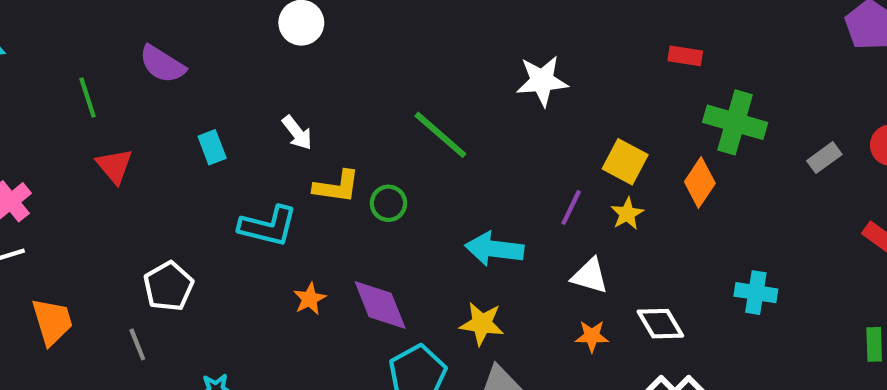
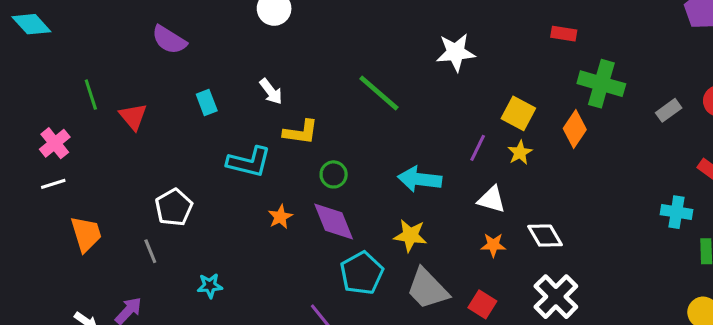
green line: (88, 97) -> (91, 95), moved
green circle: (388, 203) -> (334, 174), moved
cyan cross: (756, 293) -> (676, 212), moved

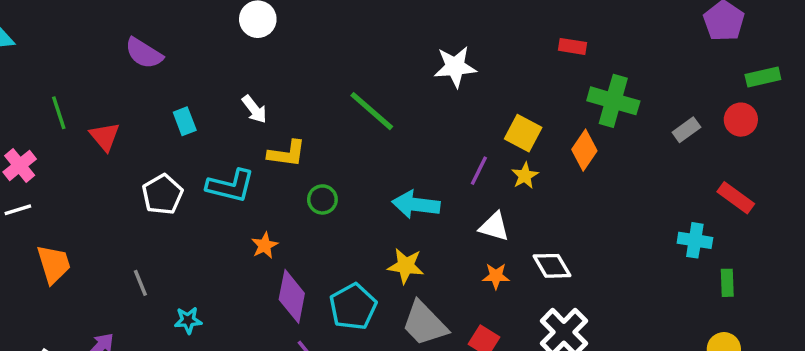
white pentagon: (174, 207) -> (163, 194), moved
purple diamond: (334, 221) -> (292, 296), moved, turned 33
gray line: (150, 251) -> (140, 283), moved

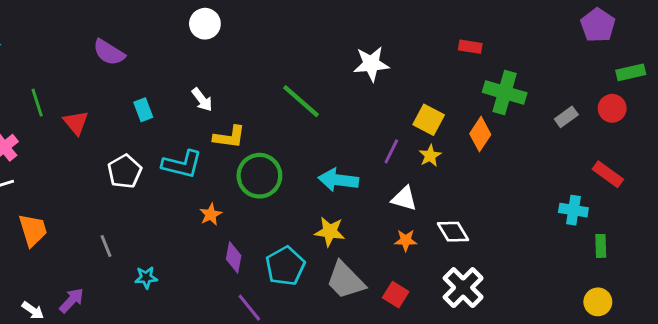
green circle: (322, 199) -> (259, 176), size x1.8
purple diamond: (292, 296) -> (234, 257), size x0.7

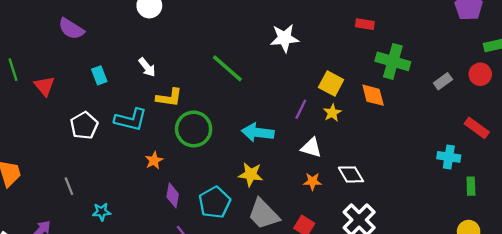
orange diamond: (480, 134) -> (373, 95), turned -48

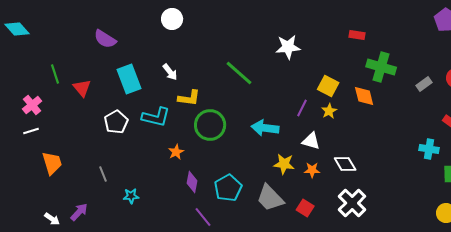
cyan rectangle: (99, 75) -> (129, 79), size x1.8
yellow star: (251, 174) -> (284, 164), moved

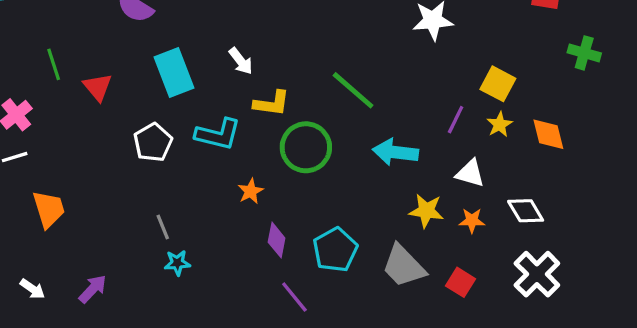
green cross: (381, 67) -> (584, 53), size x0.7
green line: (239, 73) -> (353, 90), moved
orange diamond: (364, 96) -> (548, 134), moved
gray line: (103, 174) -> (163, 227), moved
white arrow: (52, 219) -> (33, 289), moved

